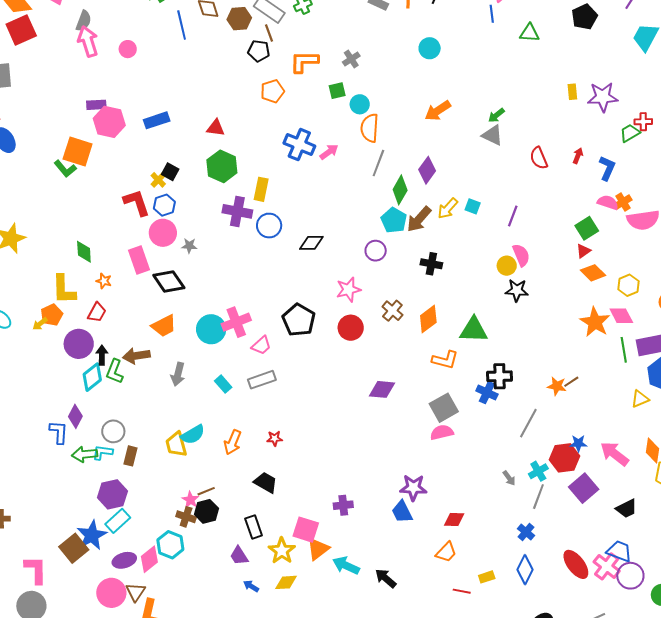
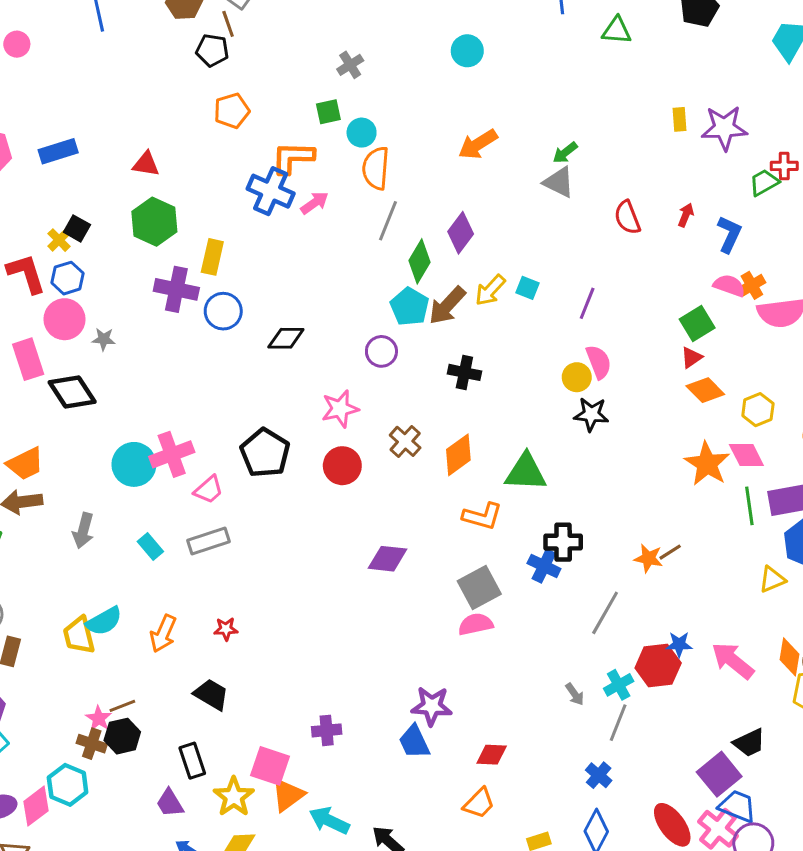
orange L-shape: (304, 62) -> (293, 158), moved
orange trapezoid: (164, 326) -> (25, 464), moved
purple square: (584, 488) -> (719, 774), moved

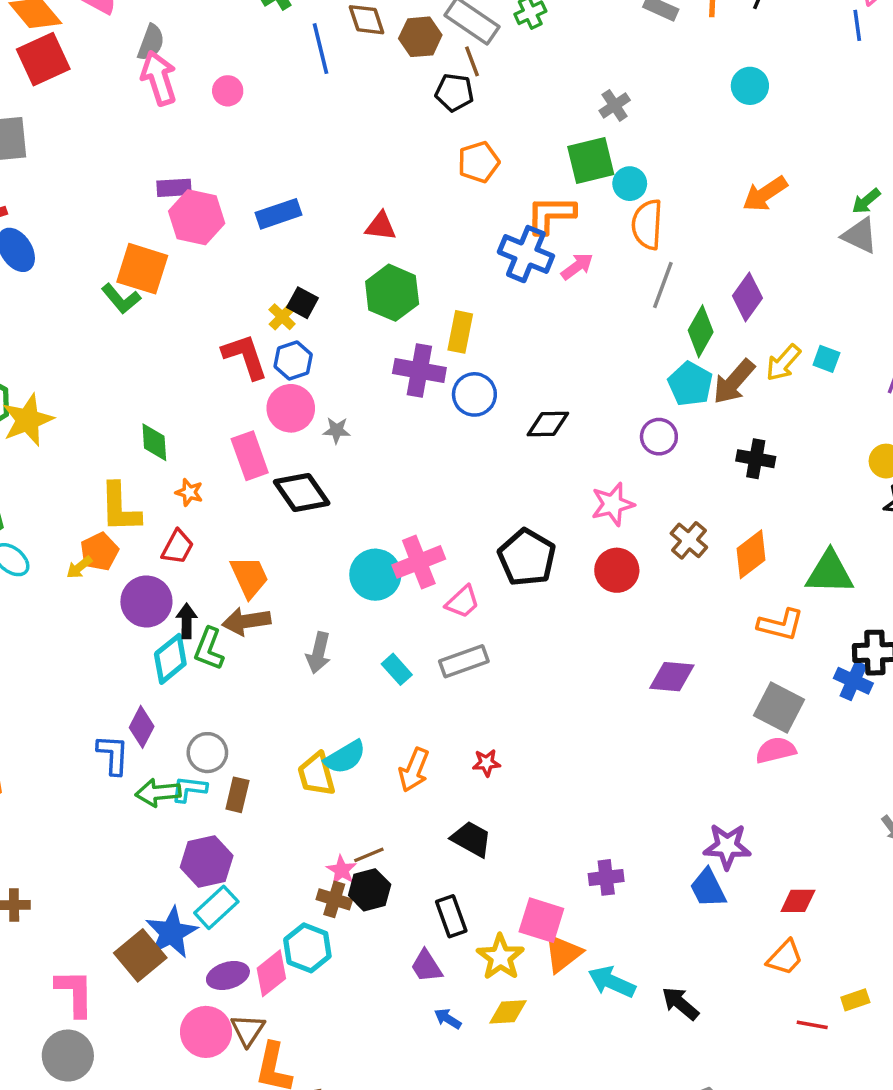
green square: (328, 112) -> (591, 160), size x1.6
orange trapezoid: (25, 464) -> (249, 577), turned -87
gray square: (479, 588) -> (779, 708), turned -33

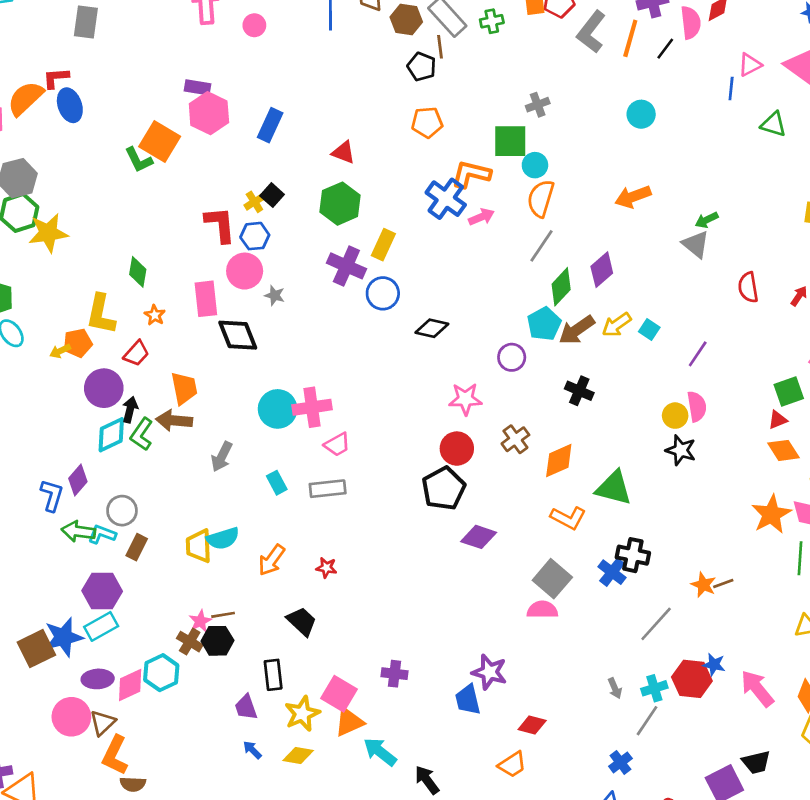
blue rectangle: (279, 214) -> (270, 125), turned -60
black pentagon: (527, 558) -> (444, 488), moved

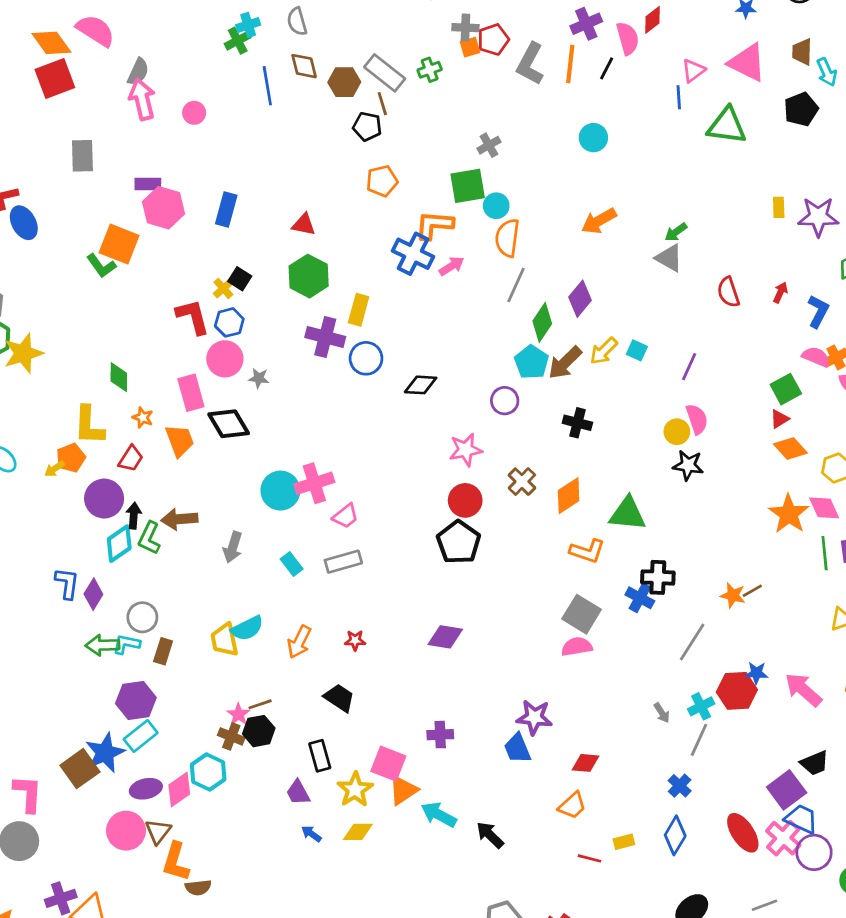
gray rectangle: (86, 22) -> (82, 156), moved
green triangle: (774, 124) -> (727, 126), size x1.5
orange trapezoid: (184, 388) -> (180, 441), moved
blue L-shape: (52, 495) -> (67, 583), moved
purple diamond: (479, 537) -> (445, 637), moved

